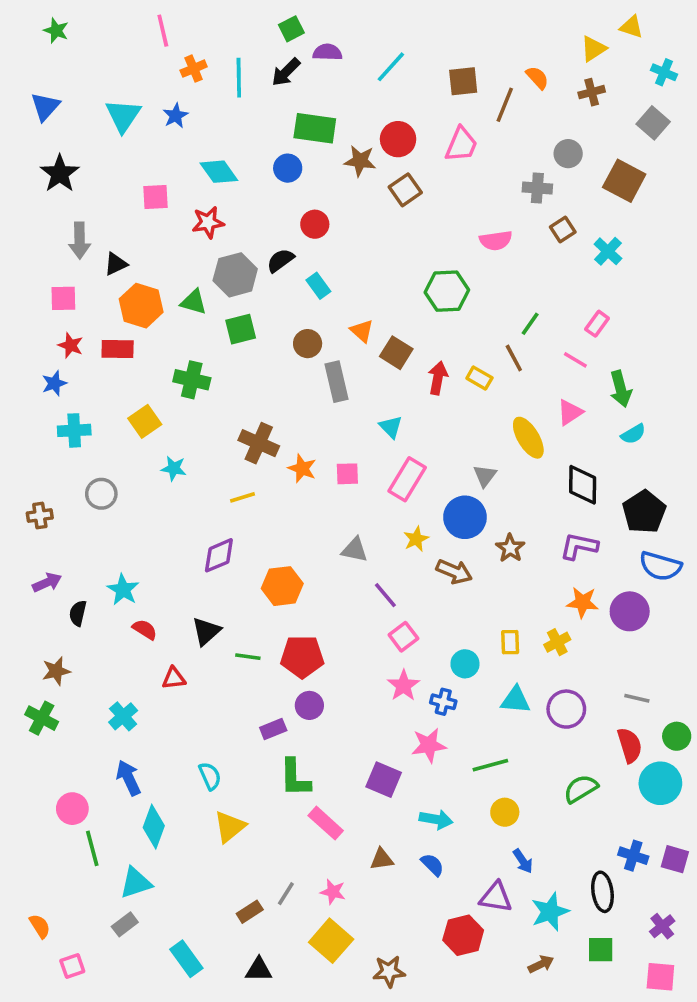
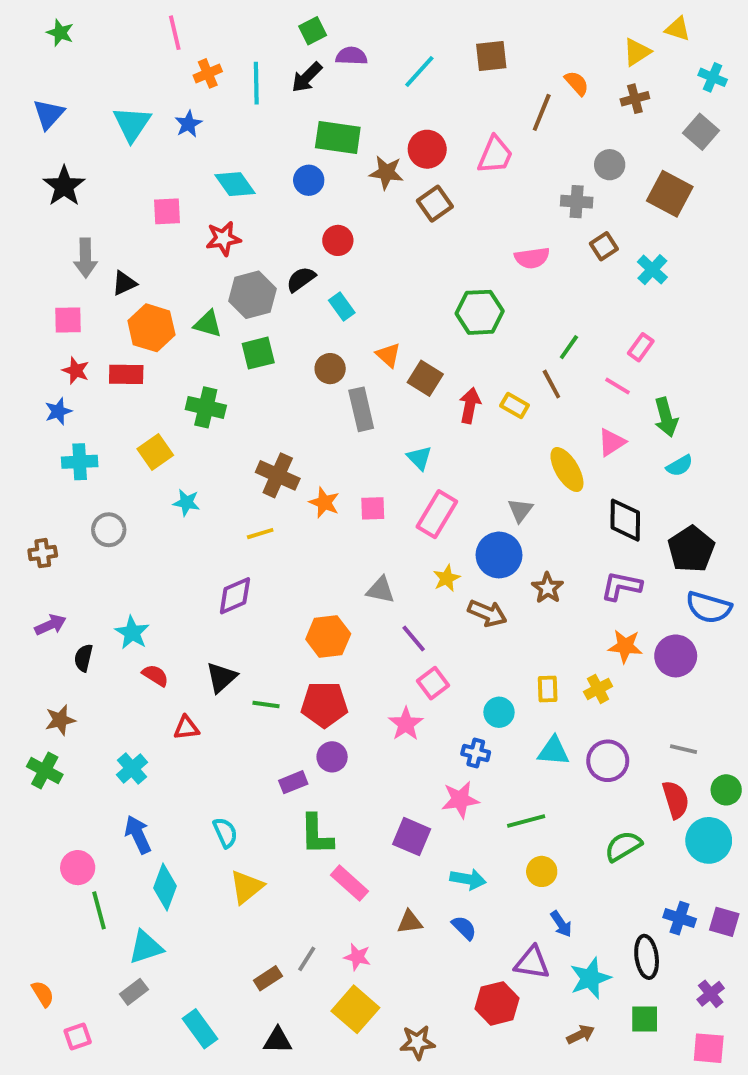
brown square: (463, 81) -> (491, 56), moved
orange hexagon: (282, 586) -> (328, 637), moved
pink star: (403, 686) -> (406, 724), moved

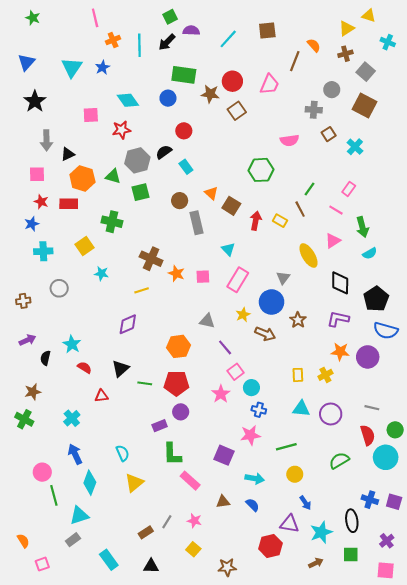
gray square: (701, 132) -> (366, 72), moved
cyan circle: (499, 712) -> (251, 388), moved
yellow square: (355, 1009) -> (193, 549), size x0.6

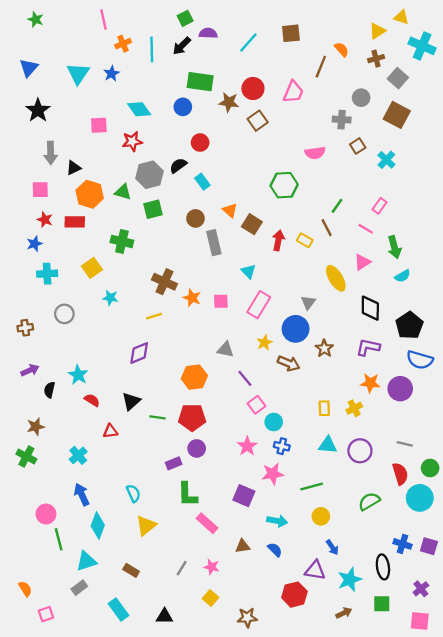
cyan cross: (388, 42) -> (422, 46), size x1.6
pink star: (221, 394) -> (247, 446), moved
brown rectangle: (146, 532) -> (131, 570), moved, turned 64

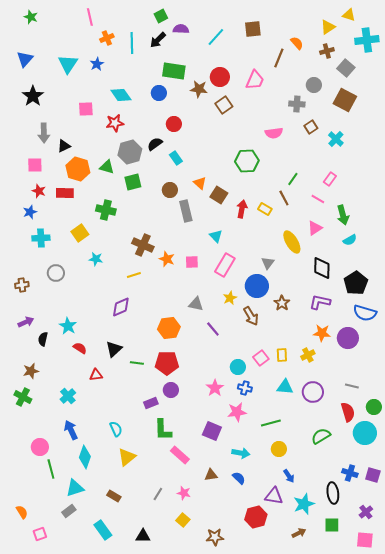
cyan cross: (422, 46) -> (367, 40), turned -30
brown arrow: (289, 363) -> (251, 316), turned 36
pink square: (256, 405) -> (261, 358), moved

